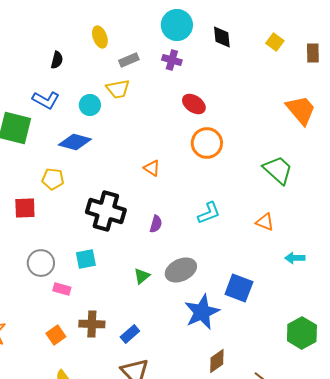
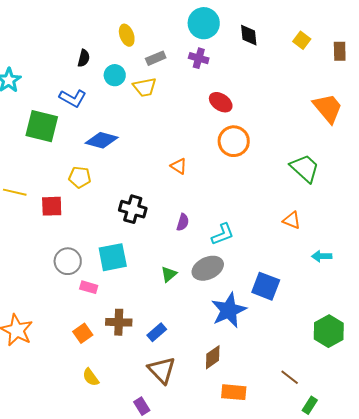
cyan circle: (90, 105) -> (115, 75), moved
black cross: (106, 211) -> (133, 209), size x0.7
cyan L-shape: (209, 213) -> (223, 234), moved
cyan square: (86, 259) -> (113, 257), size x1.4
brown diamond: (217, 361) -> (213, 357), moved

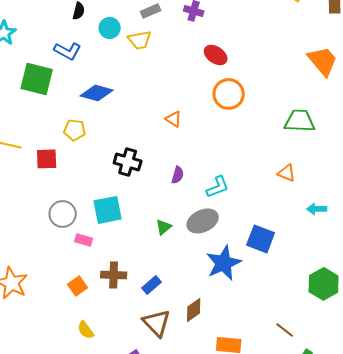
green trapezoid: (305, 168) -> (300, 121), turned -40
brown diamond: (213, 357) -> (194, 310), moved

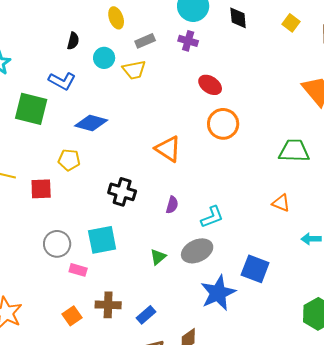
orange triangle: (174, 119) -> (168, 149), size x1.6

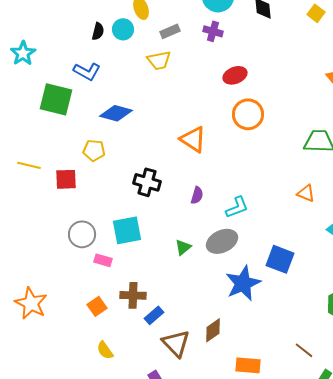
cyan circle: (104, 58) -> (123, 29), moved
red ellipse: (210, 85) -> (235, 75), turned -55
blue rectangle: (146, 315) -> (154, 315), moved

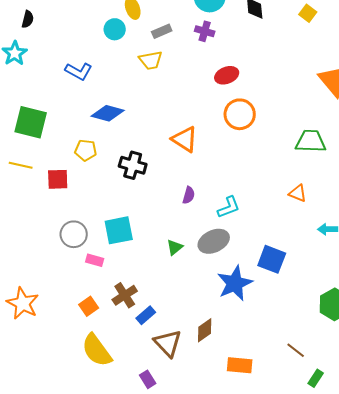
black semicircle: (98, 31) -> (28, 19), moved
green square: (56, 99) -> (31, 122), moved
black cross: (147, 182) -> (133, 165), moved
brown cross: (133, 295) -> (125, 295), turned -35
yellow semicircle: (105, 350) -> (97, 350), size x1.8

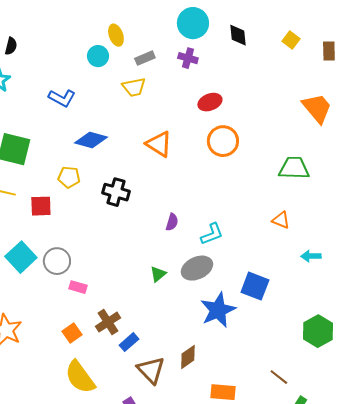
orange triangle: (185, 139) -> (159, 144), moved
cyan square: (119, 230) -> (21, 257), moved, turned -32

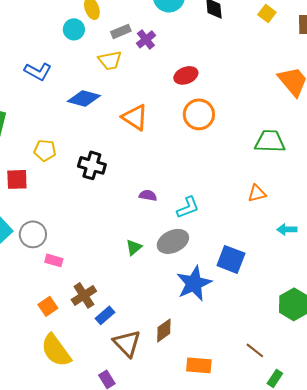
purple cross: (188, 58) -> (146, 39), moved, turned 36
blue diamond: (91, 140) -> (84, 98), moved
orange triangle: (281, 220) -> (257, 193), turned -36
purple semicircle: (172, 222) -> (148, 195), turned -96

